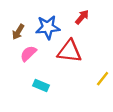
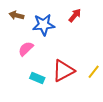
brown arrow: (18, 32) -> (16, 15), moved, turned 72
red triangle: (69, 51) -> (63, 71), moved, turned -35

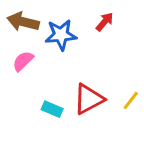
brown arrow: (16, 15) -> (23, 22), size x1.5
pink semicircle: (26, 49) -> (23, 61), moved

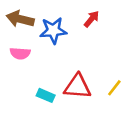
pink semicircle: (23, 61) -> (20, 53), turned -132
red triangle: (89, 99) -> (77, 87), turned 32

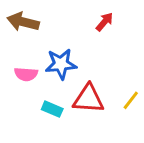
blue star: (53, 30) -> (61, 64), moved
pink semicircle: (20, 53) -> (26, 74), moved

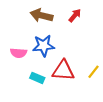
brown arrow: (23, 22) -> (41, 15), moved

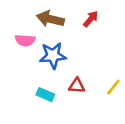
pink semicircle: (19, 53) -> (25, 40), moved
red triangle: (63, 71) -> (77, 86), size x0.6

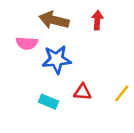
red arrow: (91, 19) -> (97, 20), turned -36

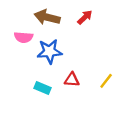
red arrow: (97, 20) -> (85, 17), turned 42

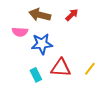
red triangle: (72, 80) -> (61, 68), size x1.5
cyan rectangle: (42, 88) -> (36, 75), turned 40

